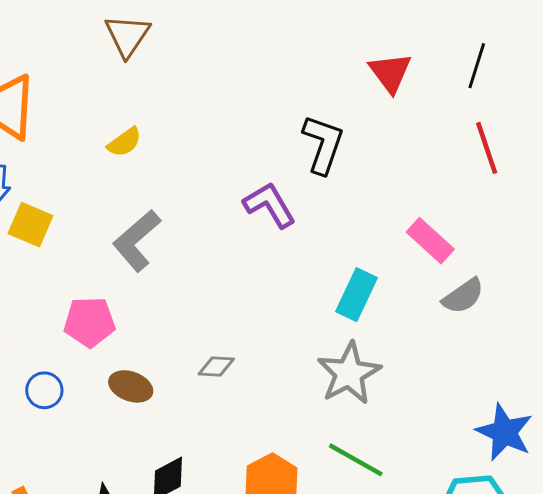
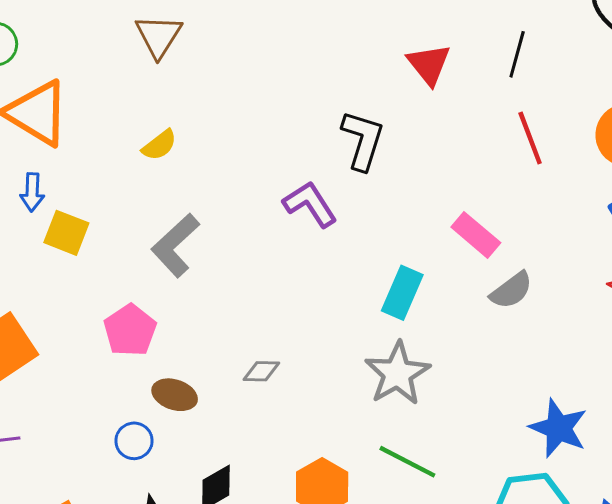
pink pentagon: (89, 322) -> (130, 330), turned -30
blue circle: (44, 390) -> (134, 441), moved

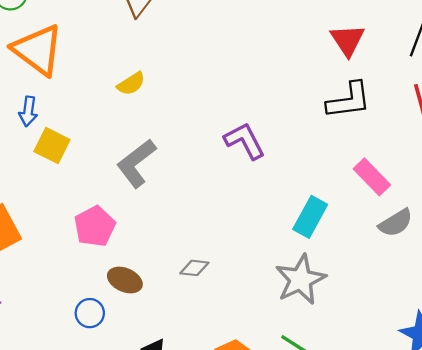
black L-shape: (363, 140) -> (349, 100), moved, turned 60

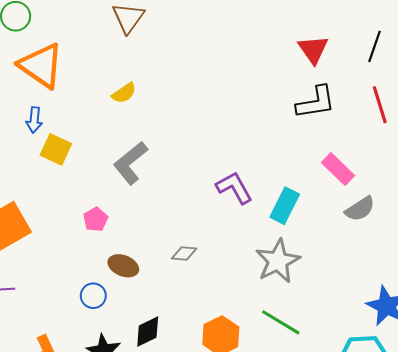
purple L-shape: (245, 141) -> (234, 188), moved
pink pentagon: (95, 226) -> (96, 219), size x0.7

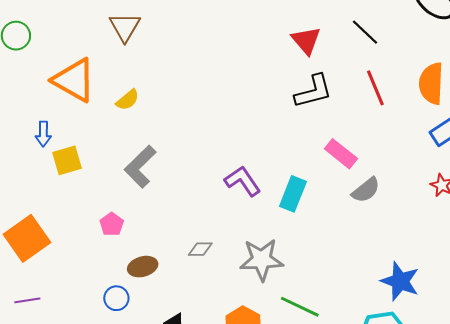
black line: (374, 46) -> (365, 32), turned -60
orange triangle: (41, 66) -> (74, 80), moved
yellow square: (56, 149) -> (67, 160), turned -36
gray star: (278, 261) -> (262, 260), moved, turned 30
brown ellipse: (123, 266) -> (143, 267), turned -32

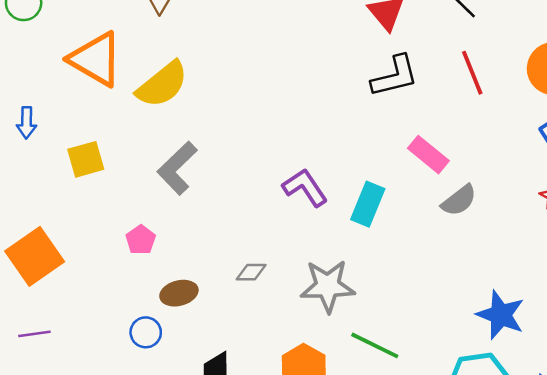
yellow semicircle: (128, 100) -> (162, 85), size x1.8
blue arrow: (43, 134) -> (26, 123), moved

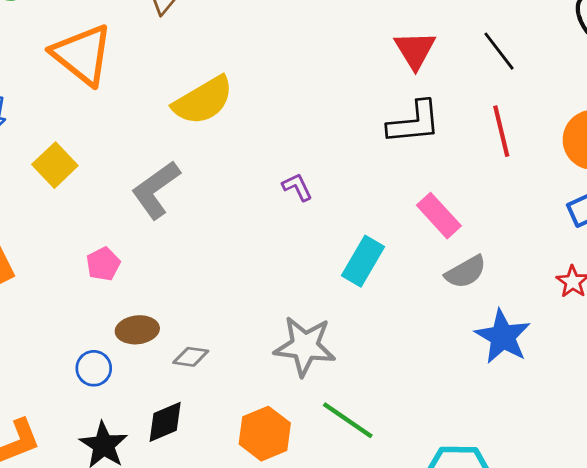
yellow semicircle: (162, 85) -> (203, 100), moved
yellow square: (86, 159) -> (55, 165), turned -36
purple L-shape: (305, 188) -> (297, 187), moved, size x0.6
gray diamond: (251, 272) -> (191, 357), moved
blue star: (501, 315) -> (503, 337), moved

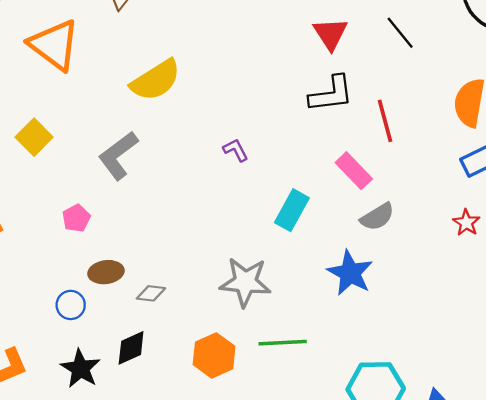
red line: (501, 131) -> (385, 121), moved
blue star: (503, 337) -> (350, 273), moved
green line: (348, 420) -> (283, 343), turned -36

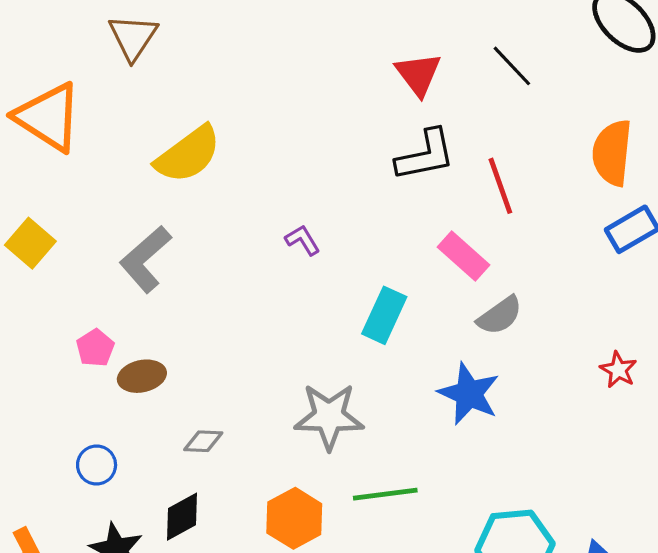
red star: (466, 223) -> (618, 370), moved
brown ellipse: (106, 272) -> (142, 376), moved

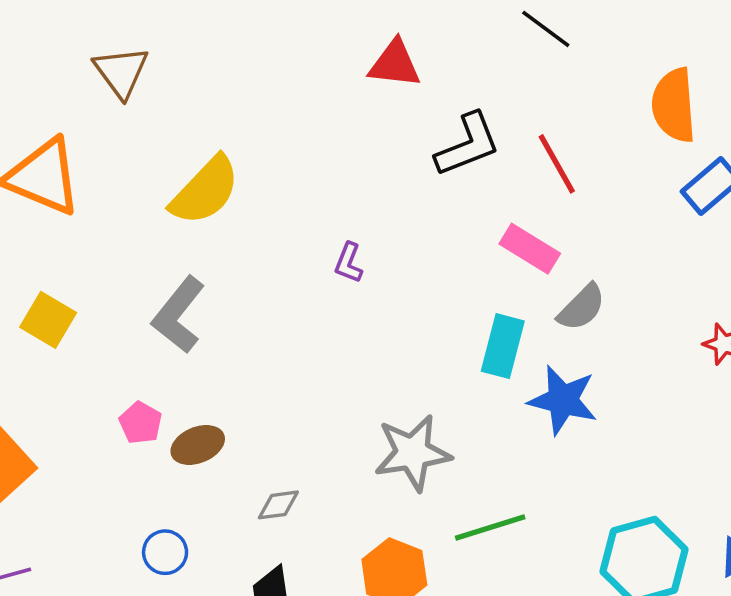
red triangle: (418, 74) -> (395, 64), moved, turned -36
purple L-shape: (303, 240) -> (349, 263), turned -117
cyan rectangle: (384, 315) -> (503, 346), moved

